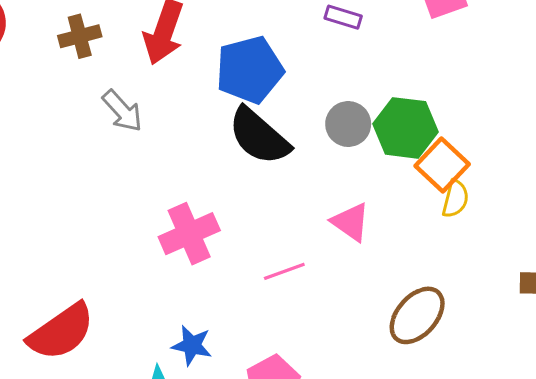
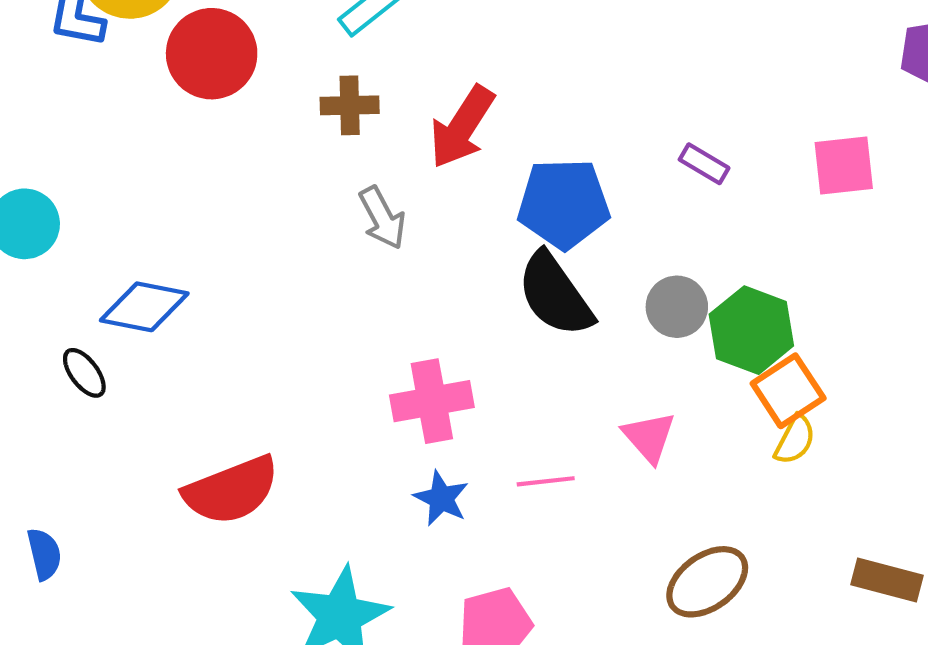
blue star: (192, 345) -> (441, 498), moved

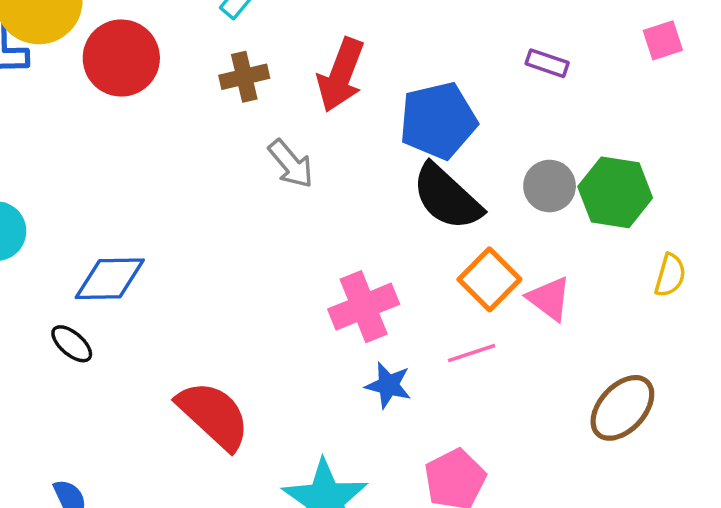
pink square: (844, 166) -> (663, 40), size x0.7
orange square: (788, 391) -> (489, 279), moved
red semicircle: (231, 490) -> (214, 415), turned -104

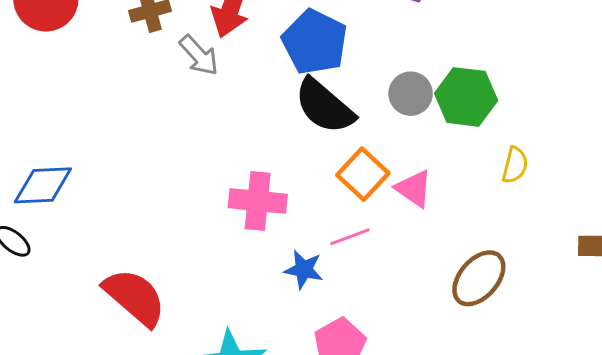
blue pentagon: (438, 121) -> (315, 42), turned -30
gray arrow: (291, 164) -> (199, 55), moved
pink cross: (364, 307) -> (258, 201), turned 30
blue star: (388, 385) -> (304, 270), moved

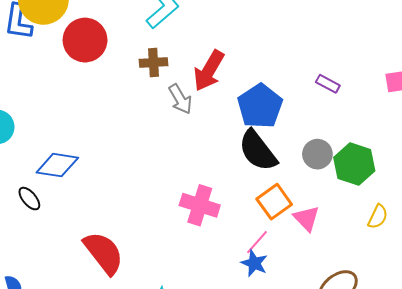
pink line: (350, 237) -> (257, 242), turned -40
blue star: (304, 270) -> (254, 263), moved

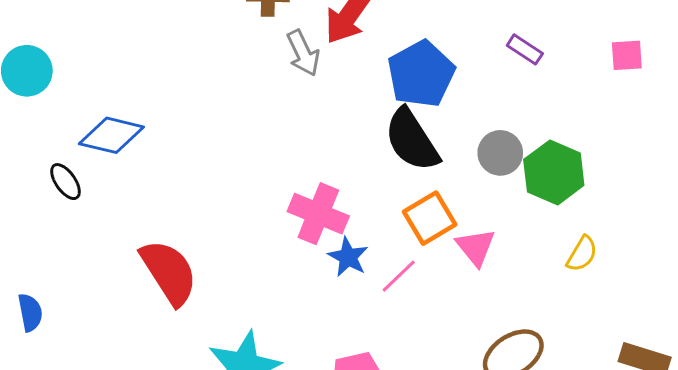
blue star: (254, 263) -> (348, 257), moved

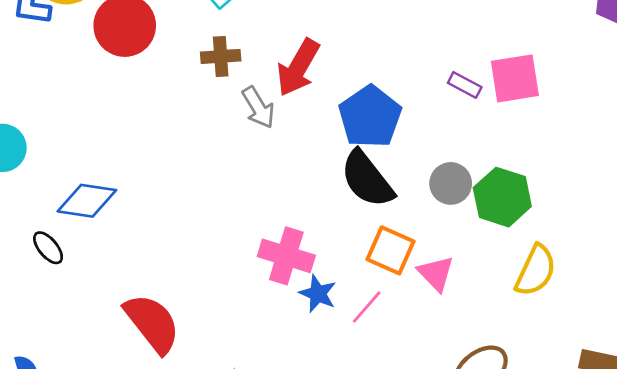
pink square: (627, 55) -> (515, 78), moved, size x1.6
orange square: (430, 218) -> (391, 250), turned -30
yellow semicircle: (582, 254) -> (536, 270), size x1.5

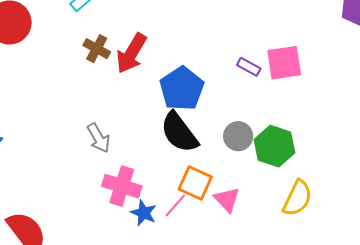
brown cross: (221, 56) -> (97, 49), moved, turned 32
gray arrow: (258, 107) -> (99, 138), moved
pink line: (367, 307) -> (175, 205), moved

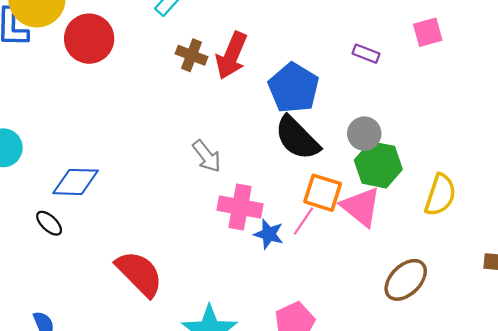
pink square: (284, 63) -> (428, 32), moved, size x0.7
green hexagon: (274, 146) -> (378, 165), moved
pink triangle: (227, 200) -> (361, 207), size x1.4

